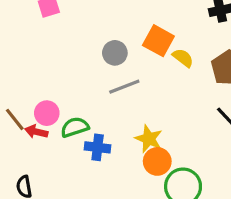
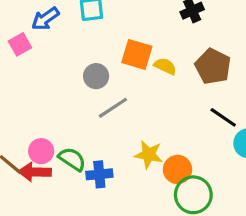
green semicircle: (75, 127) -> (72, 159), turned 64
red arrow: (36, 132) -> (35, 172), size x1.4
orange circle: (157, 161) -> (178, 169), moved

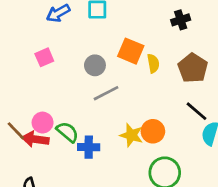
pink square: (20, 44) -> (44, 57), moved
yellow semicircle: (165, 66) -> (153, 63), turned 48
orange circle: (178, 169) -> (153, 131), moved

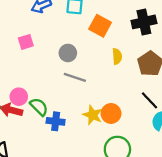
black cross: (181, 20) -> (144, 22), size x1.5
orange square: (131, 51) -> (100, 26), moved
gray line: (106, 93) -> (75, 77), turned 40

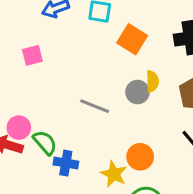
gray circle: (68, 53) -> (137, 92), moved
yellow star: (93, 115) -> (114, 174), moved

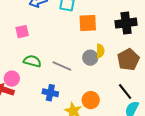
orange square: (132, 39) -> (88, 23), turned -36
green semicircle: (45, 142) -> (32, 61), moved, turned -36
blue cross: (66, 163) -> (50, 93), moved

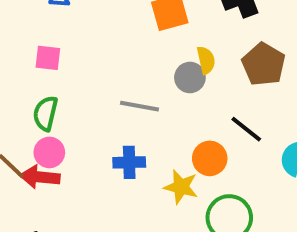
pink square: (22, 32) -> (48, 58), turned 32
green semicircle: (32, 61) -> (45, 113), moved, turned -78
black line: (125, 91) -> (246, 129), moved

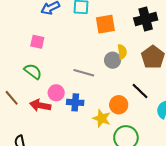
green semicircle: (45, 113) -> (33, 71), turned 108
pink circle: (49, 152) -> (56, 93), moved
red arrow: (40, 177) -> (40, 105), moved

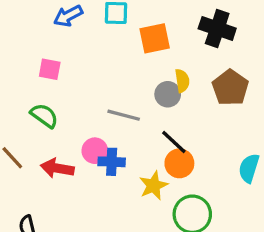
black cross: (146, 19) -> (217, 29), turned 35
black line: (140, 91) -> (174, 142), moved
pink circle: (56, 93) -> (95, 151), moved
yellow star: (102, 118) -> (154, 186), turned 30

